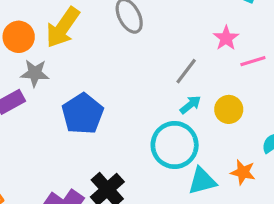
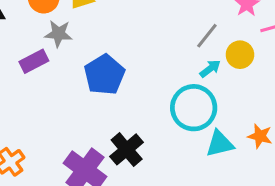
yellow circle: (229, 109) -> (240, 55), moved

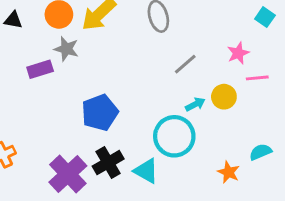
gray line: (207, 36) -> (185, 64), moved
blue pentagon: (104, 75) -> (100, 112), moved
cyan triangle: (220, 144) -> (146, 171), moved, turned 32

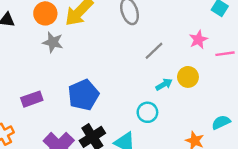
purple rectangle: (40, 69) -> (32, 99), moved
pink line: (257, 78) -> (225, 54), moved
cyan circle: (174, 136) -> (147, 112), size x0.6

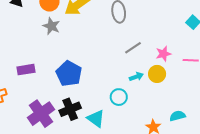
pink star: (198, 40) -> (163, 54), moved
blue pentagon: (83, 95) -> (69, 74), turned -30

